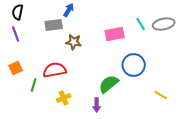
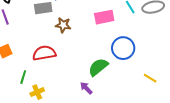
green line: (34, 85) -> (23, 77), moved
yellow cross: (64, 98) -> (37, 92), moved
purple arrow: (97, 105) -> (86, 88), turned 136

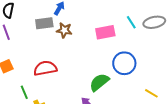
brown star: (63, 25) -> (64, 30), moved
green line: (23, 77) -> (24, 92), turned -40

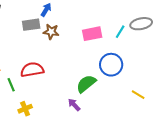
cyan line: (131, 22) -> (120, 32), moved, turned 64
green line: (24, 92) -> (11, 85), moved

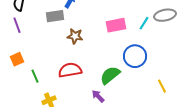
brown star: (51, 32) -> (75, 36), moved
red semicircle: (32, 70) -> (70, 70), moved
yellow line: (138, 95) -> (162, 86), turned 32

